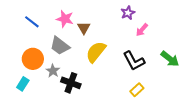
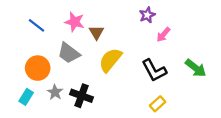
gray star: (53, 71) -> (55, 92), moved

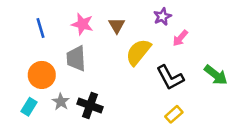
blue line: (37, 25) -> (40, 28), turned 36
brown triangle: (96, 32) -> (117, 25), moved
gray trapezoid: (69, 53) -> (76, 58), turned 50
yellow semicircle: (110, 60) -> (138, 52), moved

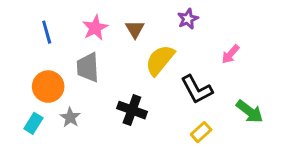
pink star: (82, 24) -> (95, 28), turned 30
pink arrow: (180, 38) -> (230, 54), moved
green arrow: (216, 75) -> (250, 112), moved
black cross: (90, 105) -> (132, 110), moved

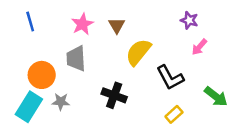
purple star: (188, 19) -> (189, 20), moved, turned -30
blue line: (47, 32) -> (30, 22), moved
gray star: (70, 117) -> (61, 102), turned -30
cyan rectangle: (33, 123) -> (29, 107), size x1.6

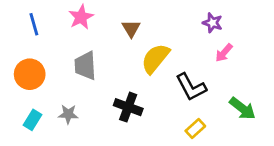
pink star: (82, 24) -> (81, 17), moved
orange circle: (42, 75) -> (30, 74), moved
cyan rectangle: (29, 107) -> (32, 120), size x0.6

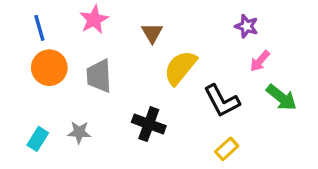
orange circle: (30, 74) -> (49, 68), moved
green arrow: (242, 108) -> (281, 97), moved

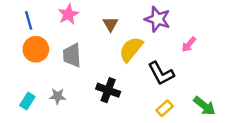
purple star: (247, 26) -> (157, 19), moved, size x1.5
green arrow: (281, 97) -> (204, 106), moved

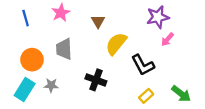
purple star: (157, 19) -> (158, 17), moved, turned -30
orange circle: (36, 49) -> (32, 60), moved
cyan rectangle: (27, 101) -> (25, 90), size x1.5

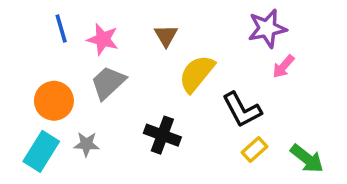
pink star: (61, 13) -> (103, 39), moved, turned -30
blue line: (26, 18) -> (61, 28), moved
gray trapezoid: (64, 49) -> (108, 83), turned 50
yellow rectangle: (146, 96) -> (255, 150), moved

